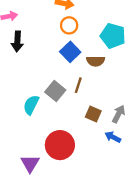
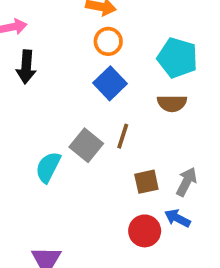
brown semicircle: (96, 61) -> (172, 103), moved
brown square: (93, 114) -> (146, 182), turned -35
red circle: (60, 145) -> (145, 231), moved, size x0.7

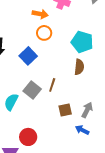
blue square: (110, 83) -> (28, 56), moved
brown semicircle: (172, 103) -> (79, 67), turned -84
red circle: (145, 231) -> (28, 137), moved

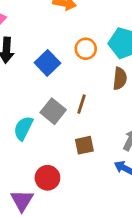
orange circle: (44, 33) -> (86, 49), moved
brown square: (65, 110) -> (84, 145), moved

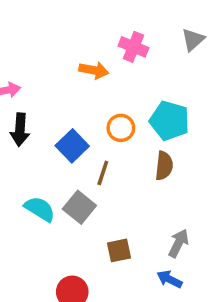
brown line: (81, 104) -> (103, 173), moved
cyan semicircle: (23, 128) -> (40, 209), moved, turned 95

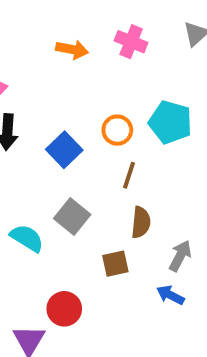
orange arrow: (94, 70) -> (72, 50), moved
brown semicircle: (164, 166) -> (141, 222), moved
brown line: (103, 173) -> (129, 175), moved
cyan semicircle: (40, 209) -> (27, 238), moved

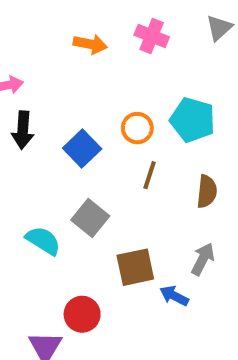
brown semicircle: (141, 222) -> (207, 191), moved
brown square: (115, 264) -> (135, 267), size x1.4
blue arrow: (170, 295) -> (174, 296), moved

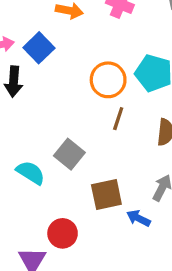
orange circle: (137, 128) -> (108, 80), size x1.4
blue square: (82, 149) -> (39, 48), moved

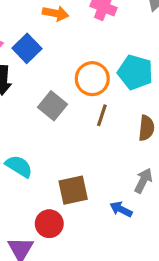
gray square: (69, 154) -> (52, 106), moved
brown square: (106, 195) -> (73, 190), moved

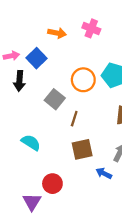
brown line: (102, 115) -> (74, 119), moved
brown square: (73, 190) -> (82, 149), moved

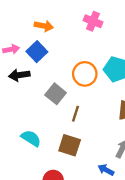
orange arrow: (57, 33) -> (44, 26), moved
black arrow: (19, 81) -> (19, 75), turned 78
brown square: (82, 149) -> (70, 145), moved, turned 30

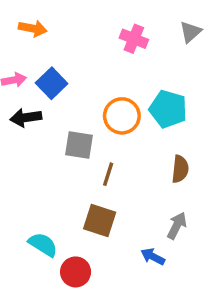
orange arrow: (44, 26) -> (33, 28), moved
gray square: (56, 94) -> (79, 145), turned -30
cyan semicircle: (31, 138) -> (43, 244), moved

